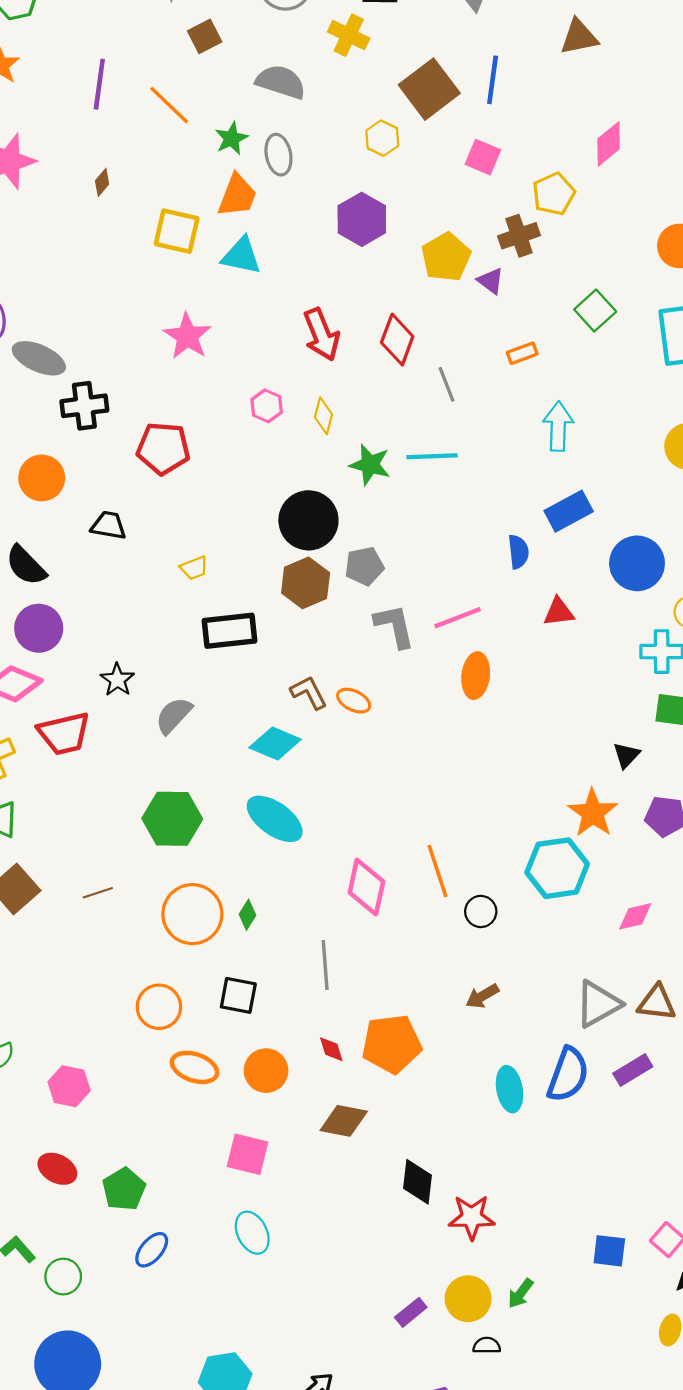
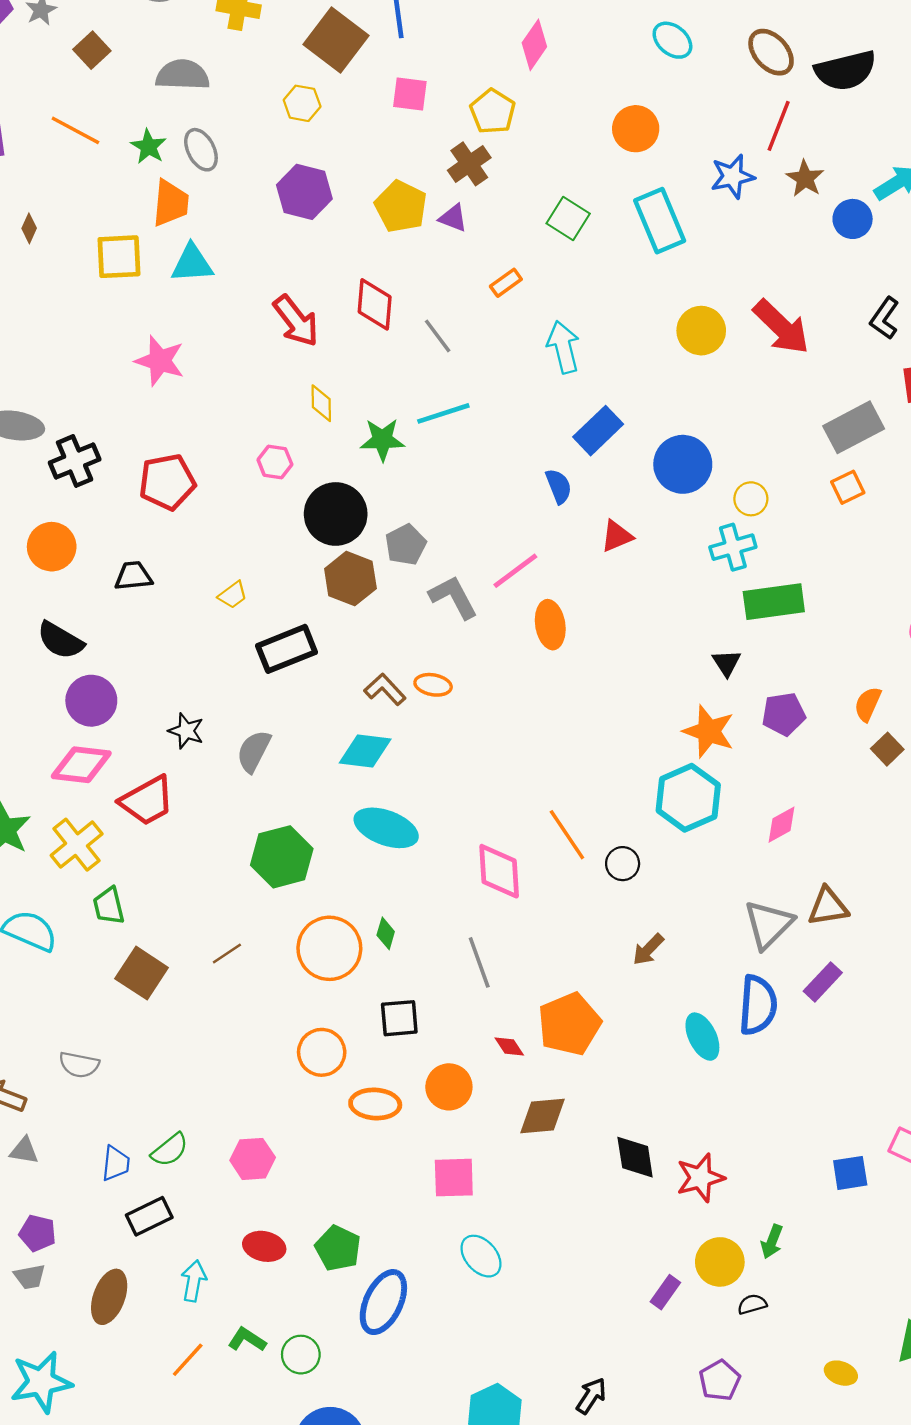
pink hexagon: (267, 406) -> (275, 462), moved
blue ellipse: (152, 1250) -> (383, 1302), size x1.6

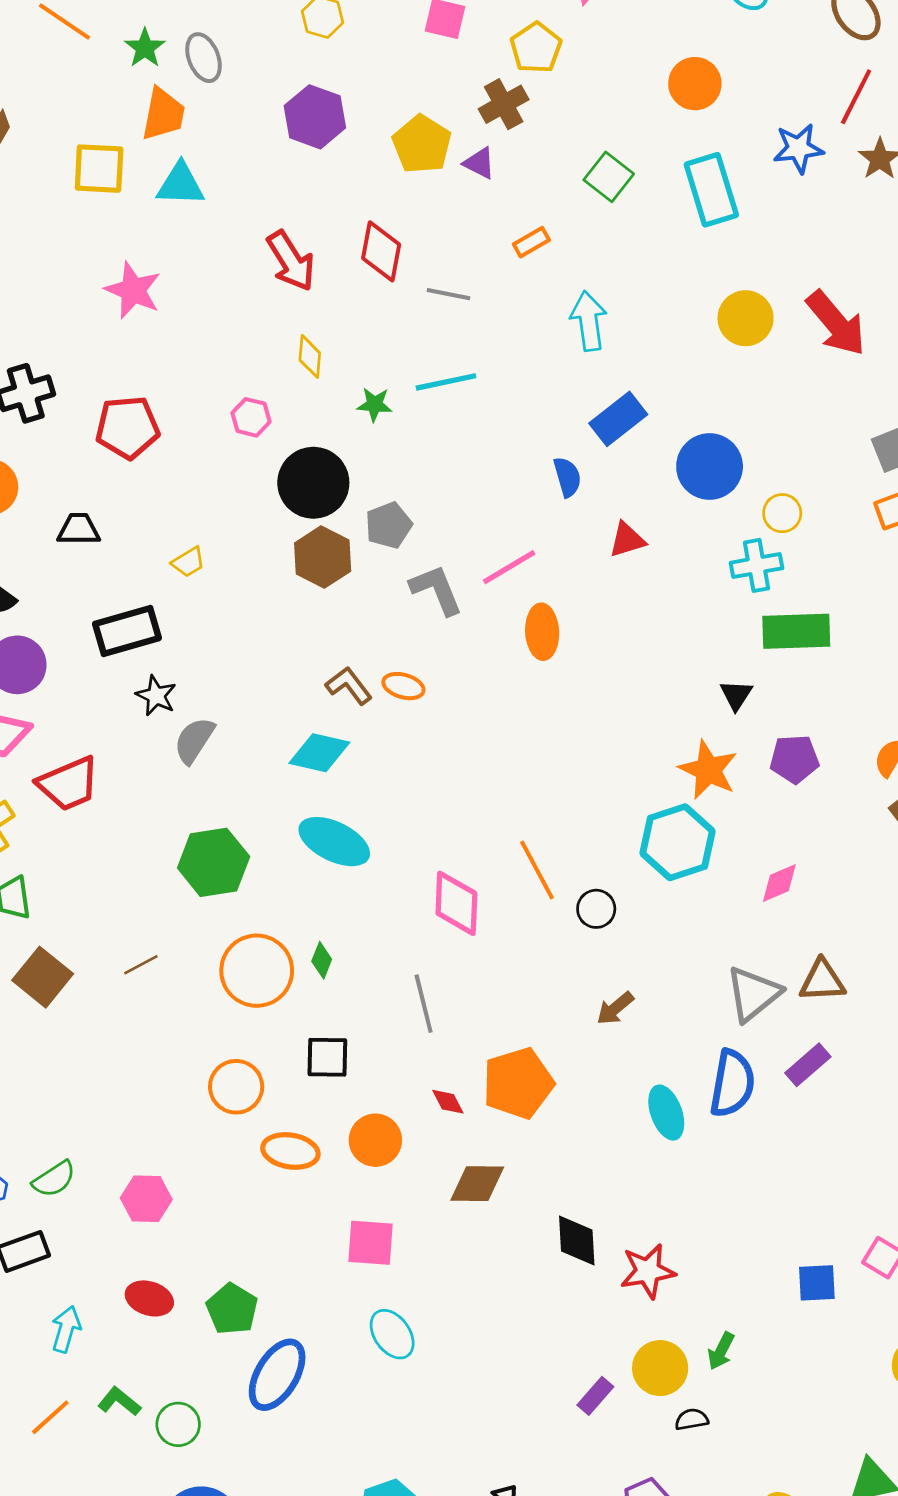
gray line: (438, 336) -> (448, 294), turned -48
green star: (382, 440) -> (375, 404), size x0.7
black rectangle: (287, 649) -> (127, 631), moved
black star: (186, 731) -> (156, 696), moved

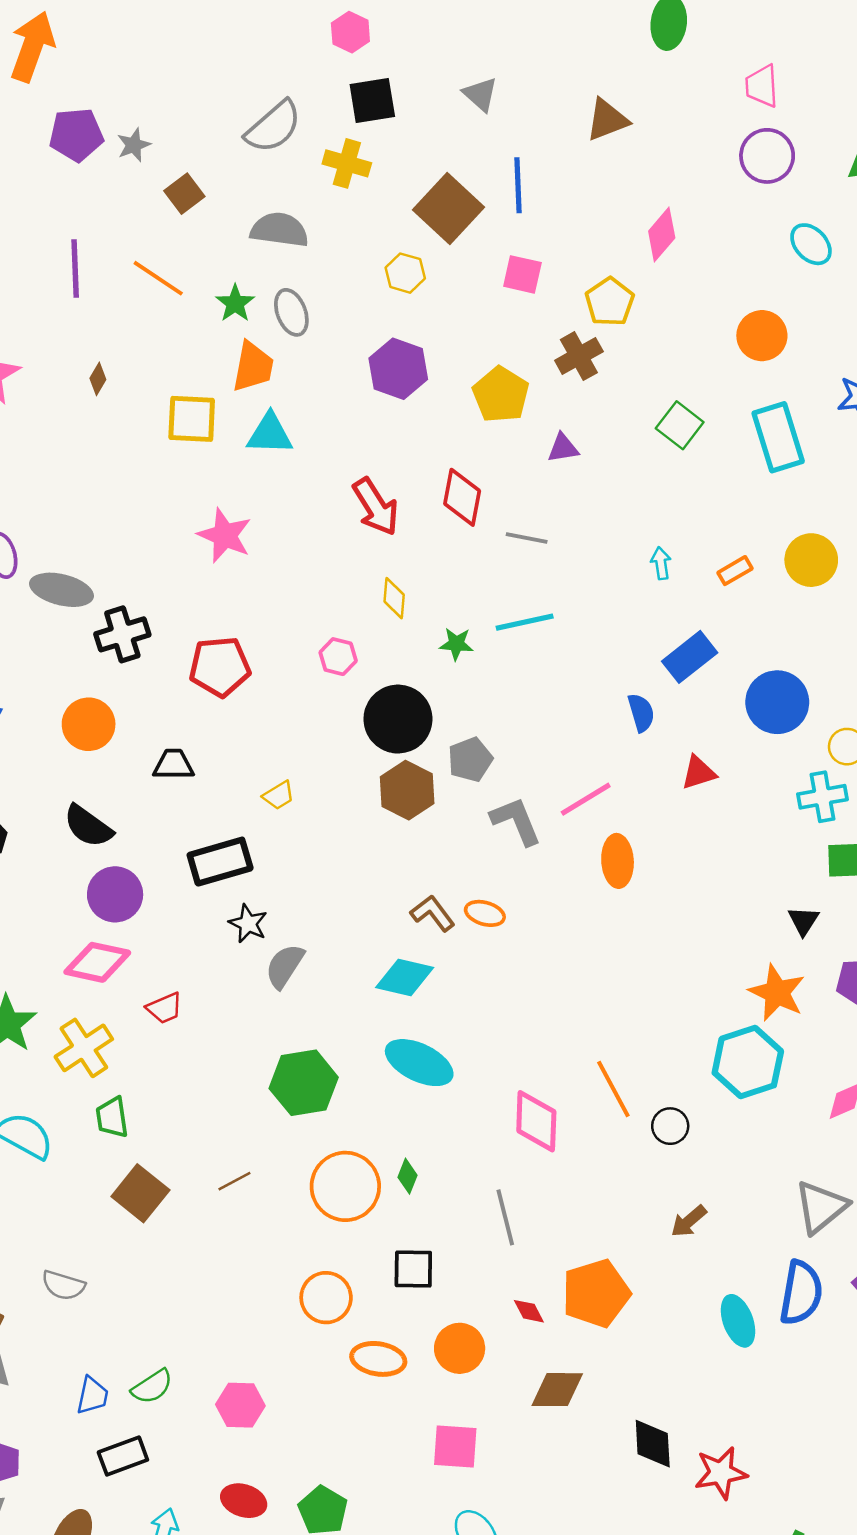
purple triangle: (479, 163) -> (563, 448), moved, turned -36
orange rectangle: (531, 242) -> (735, 571), moved
cyan arrow: (589, 321) -> (661, 563), size x0.6
red trapezoid: (69, 784) -> (165, 1008), size x0.6

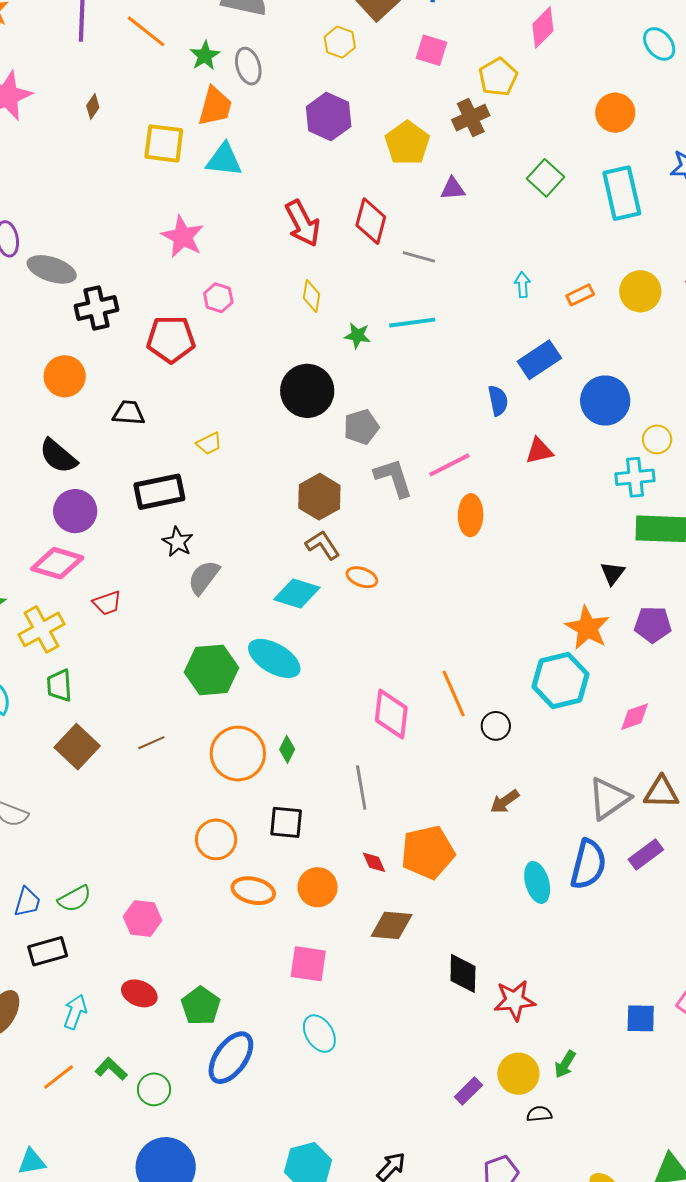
pink hexagon: (338, 657) -> (218, 298), moved
brown hexagon: (407, 790) -> (319, 497), moved
orange ellipse: (485, 913) -> (362, 577), moved
cyan ellipse: (419, 1063) -> (274, 658), moved

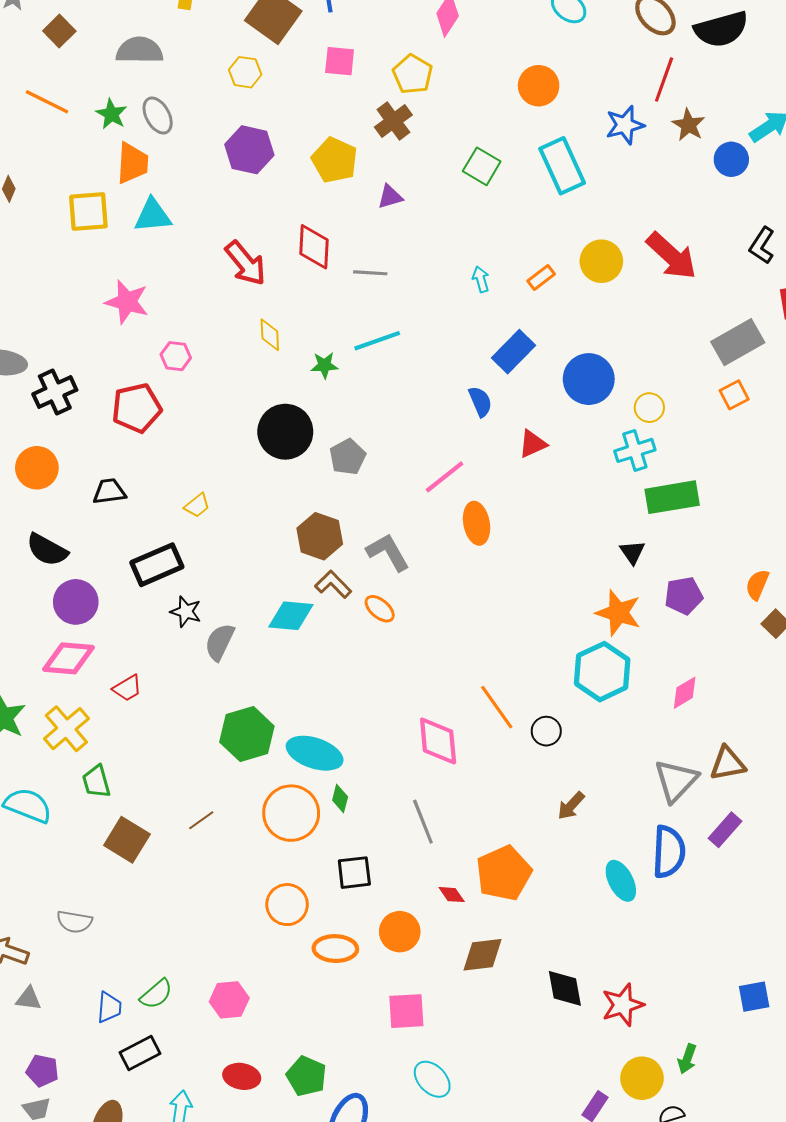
gray L-shape: (394, 478) -> (388, 552), moved
orange ellipse: (362, 577) -> (380, 609), turned 32
cyan diamond: (297, 594) -> (291, 616), moved
cyan ellipse: (274, 658) -> (315, 753), moved

